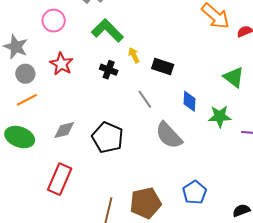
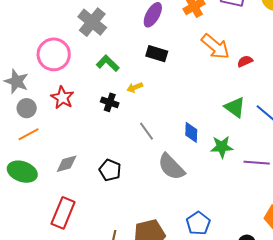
pink circle: (54, 21) -> (54, 54), size x1.4
green L-shape: (107, 31) -> (108, 63), size x0.7
yellow arrow: (134, 55) -> (135, 87), turned -84
black rectangle: (163, 67) -> (157, 54), moved
black pentagon: (108, 137) -> (110, 170), size x0.7

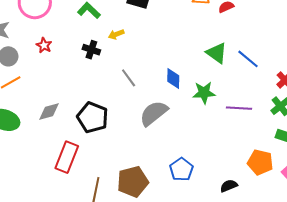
red star: (62, 98) -> (44, 45), size x0.7
gray semicircle: (171, 167) -> (154, 113), turned 96
black pentagon: (110, 170) -> (93, 117), size x1.4
red rectangle: (63, 213) -> (67, 157), moved

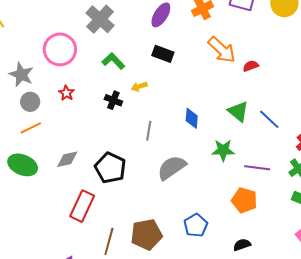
gray line: (129, 78) -> (149, 131), turned 42
blue diamond: (173, 79) -> (192, 118), moved
orange pentagon: (260, 162) -> (244, 200), moved

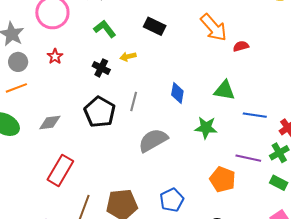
green triangle: (238, 111) -> (224, 90), turned -35
blue line: (269, 119) -> (255, 115), moved, turned -40
black pentagon: (110, 168) -> (100, 112), moved
purple line: (257, 168) -> (248, 158), moved

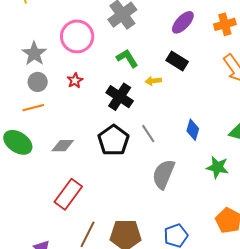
yellow arrow: (128, 57) -> (153, 81), moved
black cross: (101, 68) -> (120, 97), size x1.5
gray line: (134, 102) -> (148, 134), turned -54
gray semicircle: (153, 140) -> (163, 174), turned -44

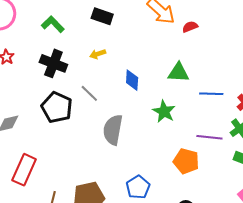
yellow arrow: (153, 81) -> (98, 54), moved
green star: (217, 167) -> (164, 112), turned 30

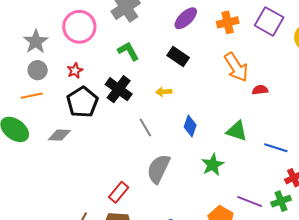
blue line: (211, 94) -> (276, 148), moved
black pentagon: (57, 107) -> (82, 102), moved
red rectangle: (24, 170) -> (119, 192), moved, size x0.7

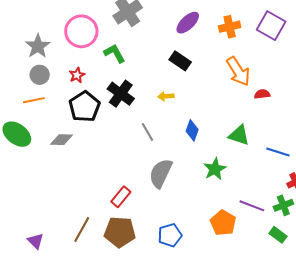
green L-shape: (128, 51) -> (115, 53), moved

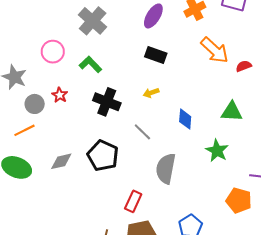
pink circle: (81, 31) -> (53, 52), size x0.7
gray circle: (40, 75) -> (35, 104), moved
black pentagon: (85, 107) -> (103, 156), moved

